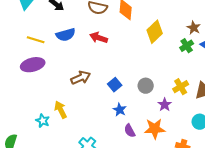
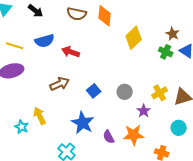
red arrow: (99, 38) -> (71, 52), moved
green cross: (187, 46) -> (166, 52), turned -32
blue star: (120, 110) -> (83, 123), moved, size x1.6

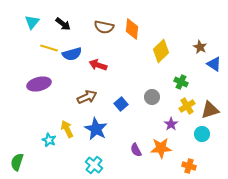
yellow line: (15, 46) -> (49, 48), moved
green cross: (166, 52) -> (181, 82), moved
gray circle: (125, 92) -> (152, 97), moved
blue star: (83, 123) -> (96, 129), moved
cyan circle: (179, 128) -> (202, 134), moved

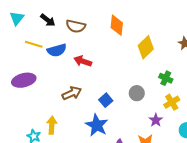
brown semicircle: (104, 27) -> (76, 26), moved
yellow arrow: (67, 129) -> (52, 125), turned 30
blue star: (96, 129) -> (97, 125), moved

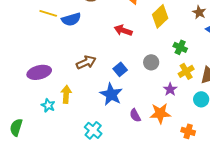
red arrow: (83, 61) -> (123, 30), moved
purple ellipse: (24, 80) -> (39, 72), moved

